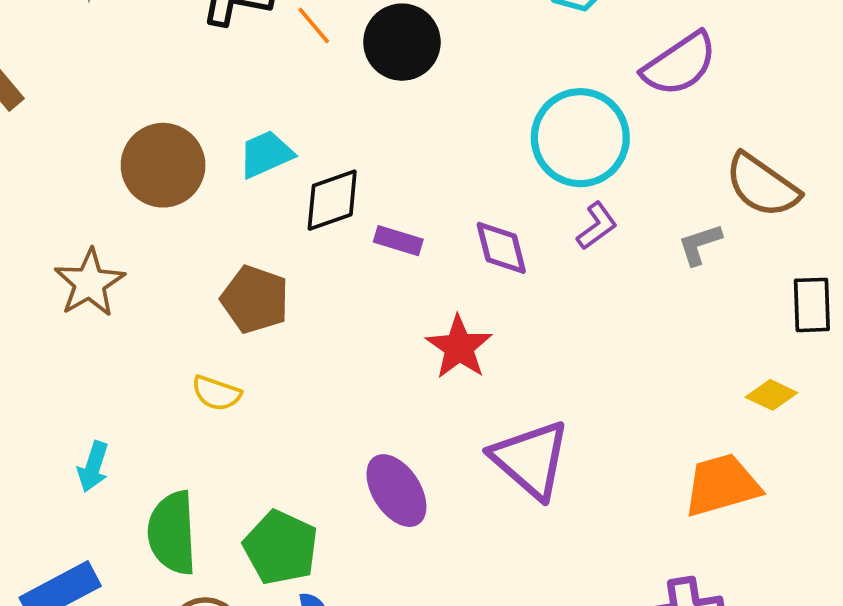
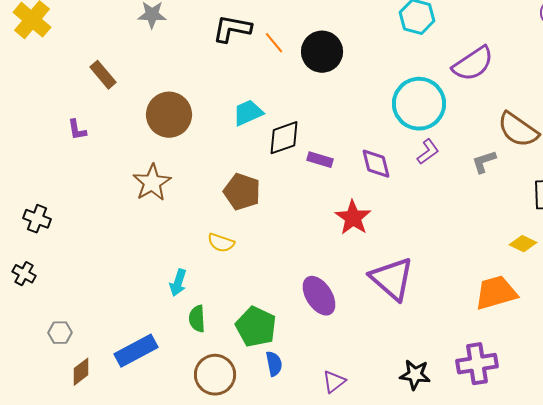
brown circle: (163, 165) -> (169, 115), moved
cyan arrow: (93, 467) -> (178, 283), moved
green semicircle: (172, 533) -> (197, 319), size x0.6

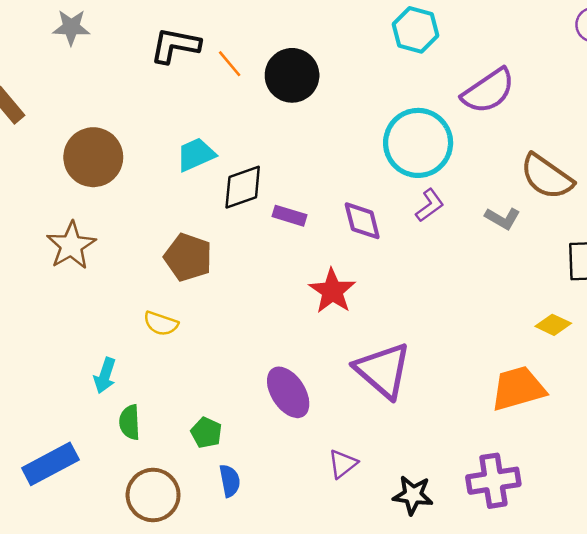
gray L-shape: (484, 162) -> (503, 218), turned -132
green pentagon: (256, 327) -> (206, 433), size x0.6
purple triangle: (334, 382) -> (343, 464), moved

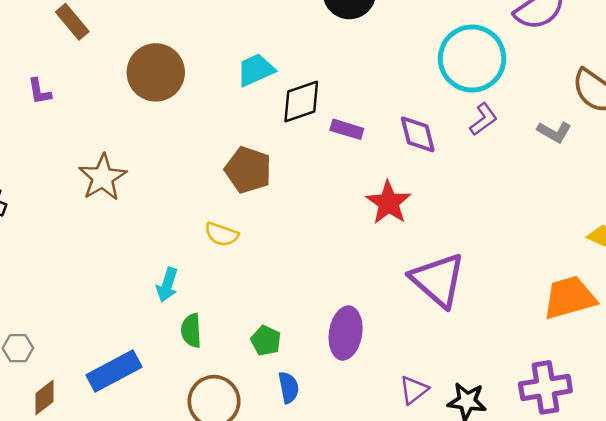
brown star: (71, 246) -> (103, 177), moved
purple ellipse: (288, 392) -> (346, 333), moved, turned 42
purple triangle: (343, 464) -> (414, 390), moved

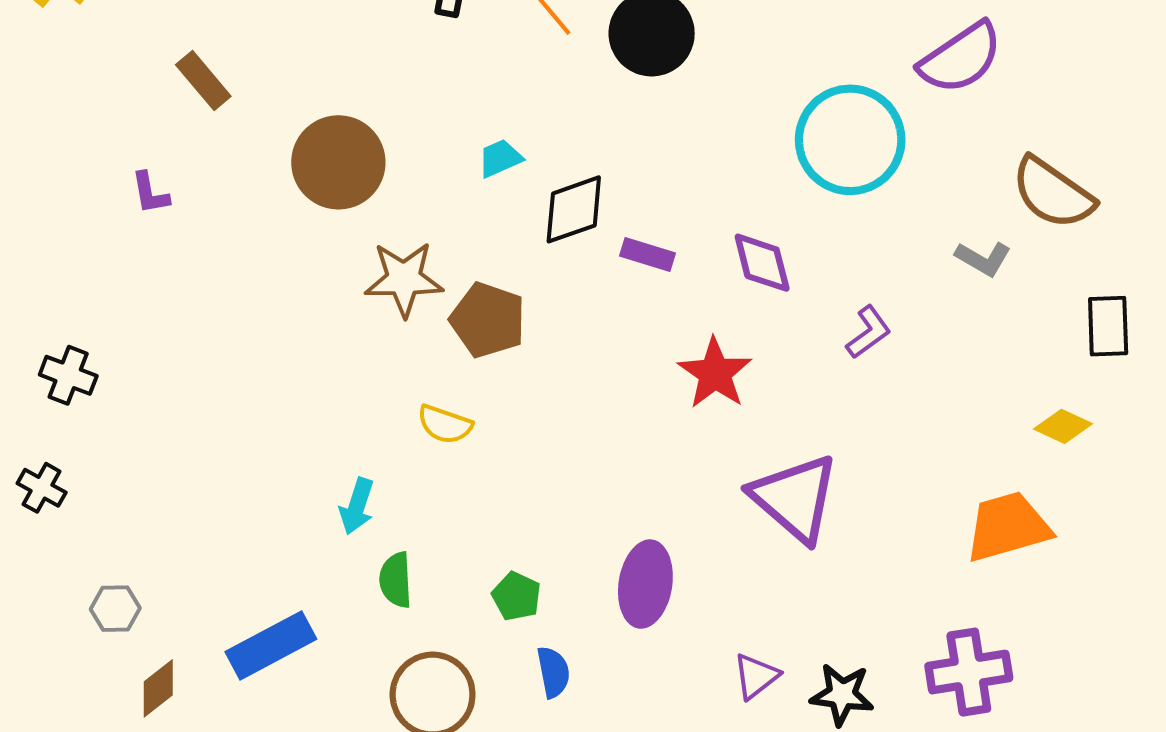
cyan trapezoid: (256, 70) -> (500, 158), size x0.7
purple L-shape: (483, 119) -> (869, 332), moved
brown star: (103, 177) -> (404, 279), moved, turned 30

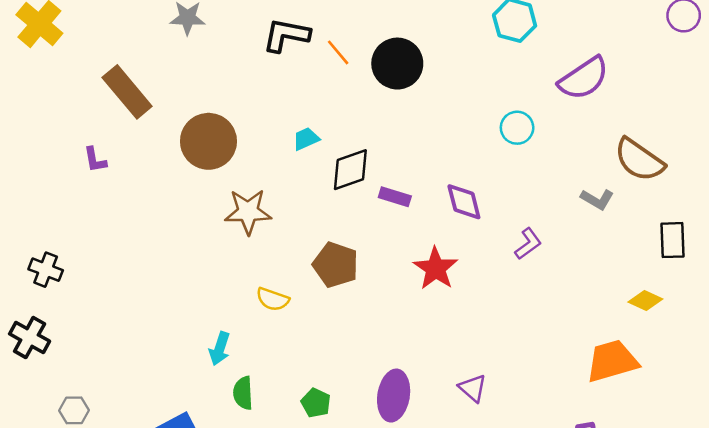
brown rectangle: (203, 80) -> (127, 92), size x1.5
cyan circle: (850, 140) -> (517, 128), size x0.5
brown pentagon: (488, 320) -> (336, 265), moved
black cross: (42, 488) -> (30, 338), size x1.4
purple triangle: (795, 498) -> (473, 388), moved, size x0.5

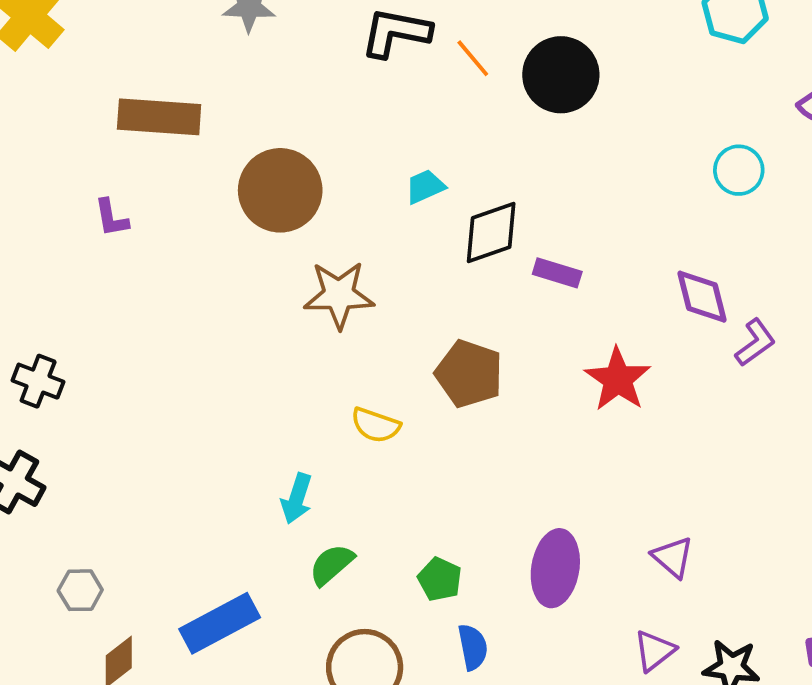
brown rectangle: (127, 92) -> (159, 117), turned -46
purple diamond: (464, 202) -> (702, 297), moved
green semicircle: (243, 393) -> (332, 565), turned 52

